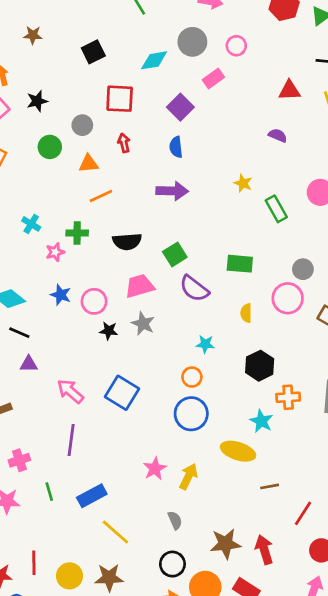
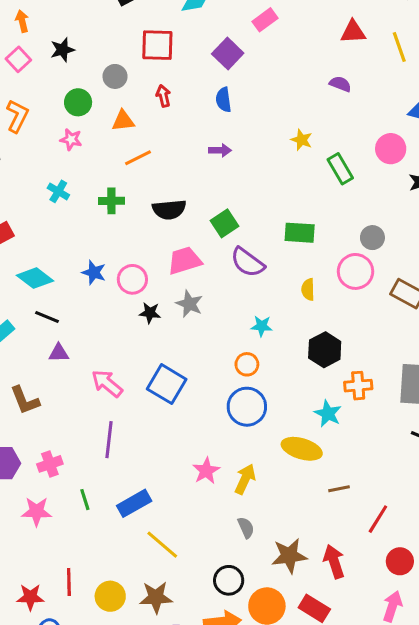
purple arrow: (172, 191) -> (220, 150), size x0.6
pink star: (55, 252) -> (71, 139), moved, turned 30
gray semicircle: (175, 520) -> (246, 528), moved

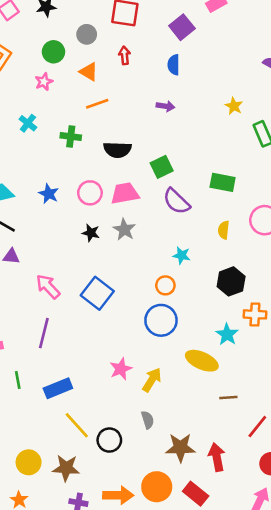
orange triangle: (123, 121) -> (89, 72), turned 30
pink star: (71, 139) -> (44, 82), turned 30
pink circle: (132, 279) -> (90, 193), moved
black circle: (229, 580) -> (109, 440), moved

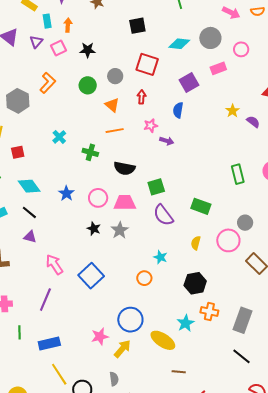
pink star: (44, 82) -> (151, 126), moved
yellow star: (234, 106) -> (233, 111), moved
blue circle: (161, 320) -> (130, 320), moved

